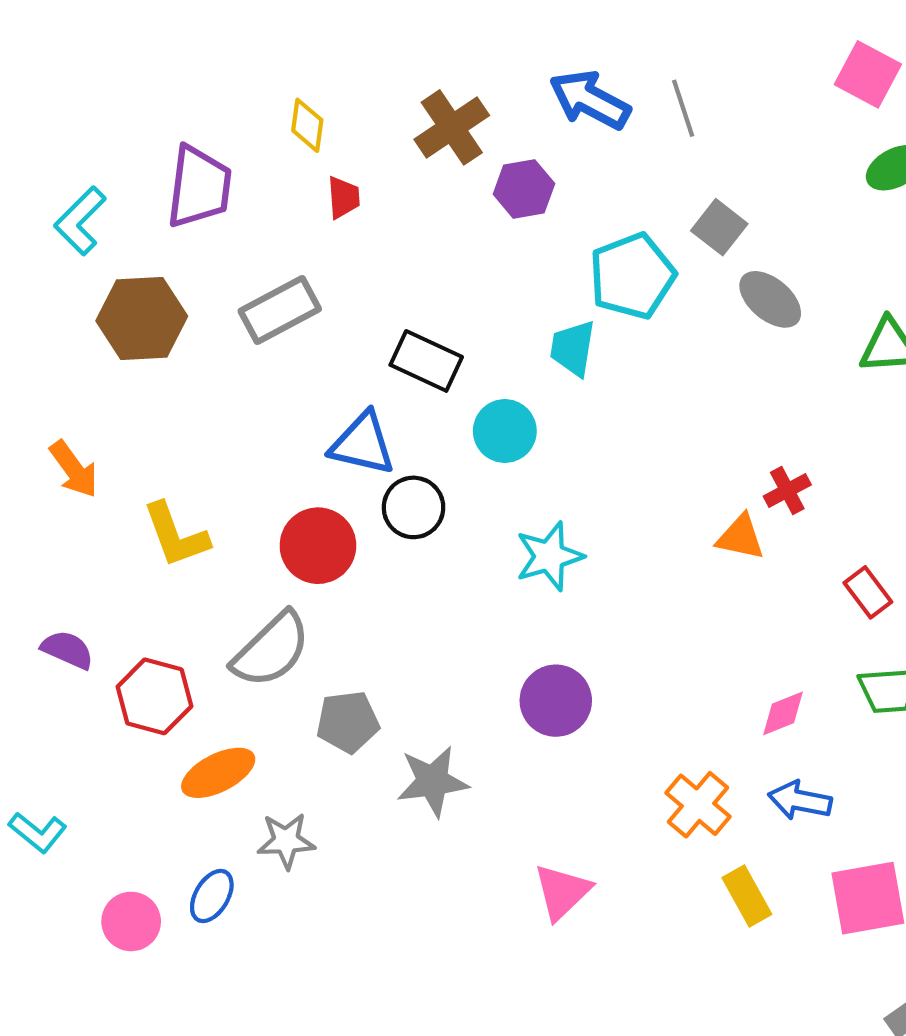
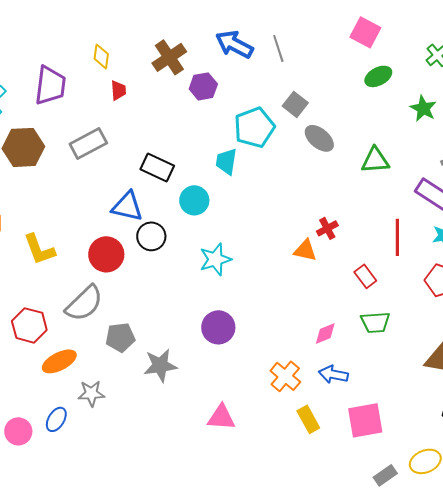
pink triangle: (562, 892) -> (221, 417), turned 48

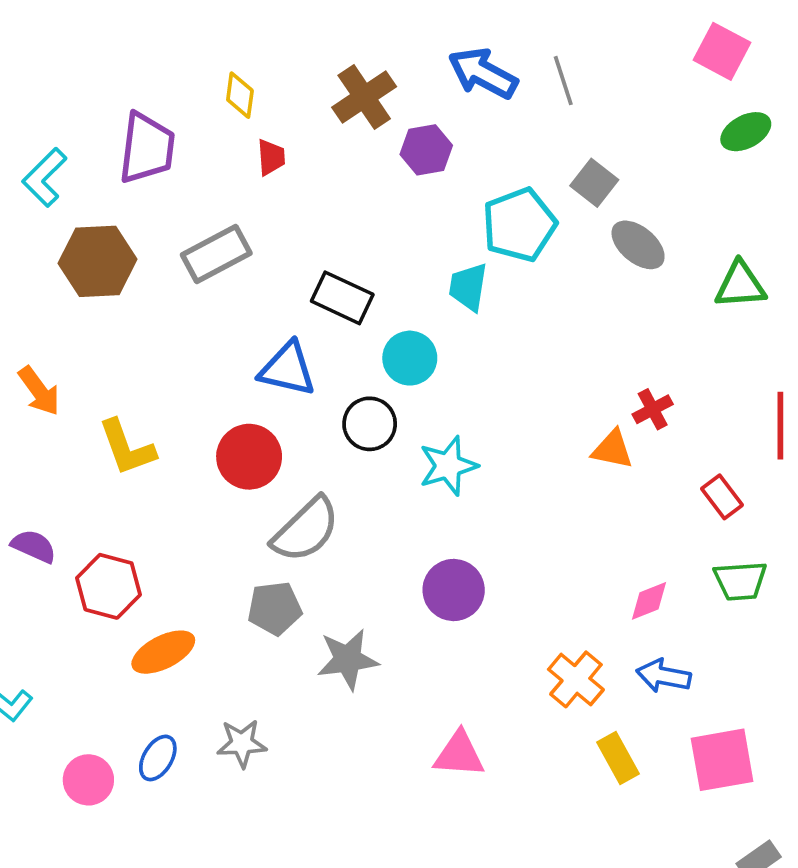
black circle: (151, 236) -> (370, 424), moved
gray semicircle: (84, 303) -> (306, 530), moved
gray star: (91, 393) -> (242, 743), moved

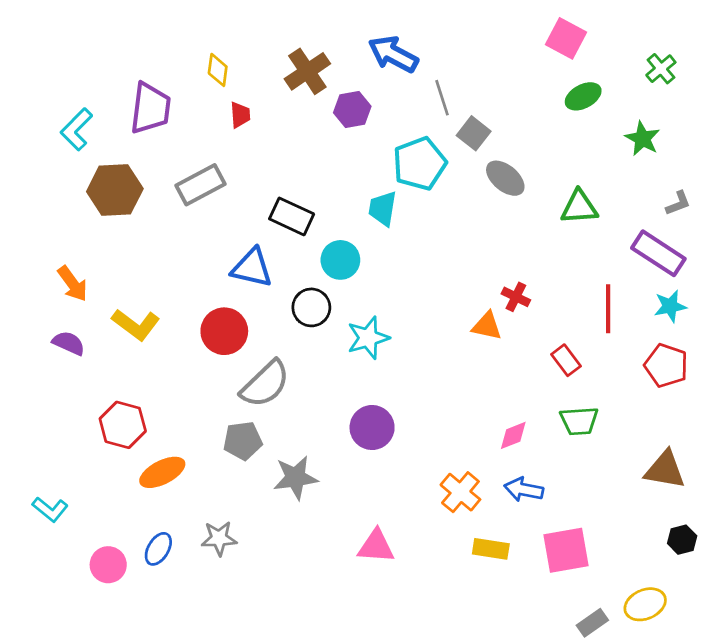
gray line: (563, 81) -> (442, 98), moved
red cross: (653, 409) -> (516, 297), turned -36
yellow L-shape: (127, 448) -> (136, 325), turned -33
purple semicircle: (34, 546) -> (69, 343), moved
yellow rectangle: (618, 758) -> (491, 549), turned -52

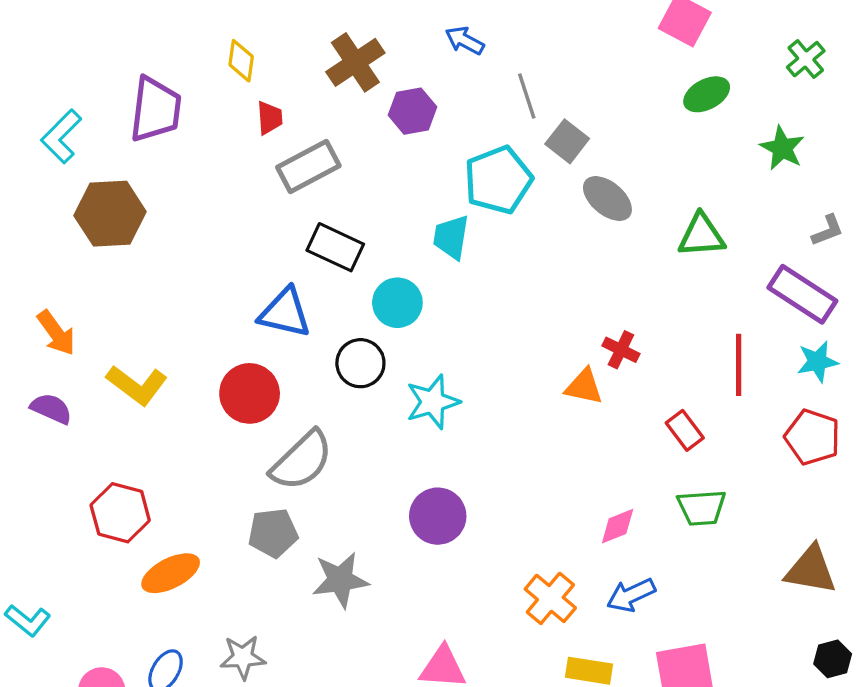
blue arrow: (393, 54) -> (465, 41), size x0.6
gray rectangle: (201, 185) -> (308, 167), moved
blue arrow: (524, 490) -> (631, 595), turned -36

